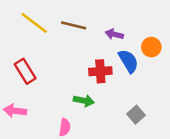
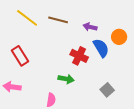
red cross: (100, 71) -> (79, 56), turned 30

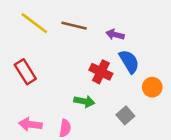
orange circle: (119, 37) -> (152, 87), moved
pink arrow: (12, 87) -> (30, 124), moved
gray square: (107, 90) -> (125, 115), moved

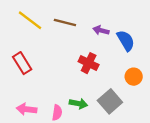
blue semicircle: (129, 62) -> (126, 41), moved
green arrow: (84, 101) -> (78, 104), moved
gray square: (125, 115) -> (110, 101), size x1.5

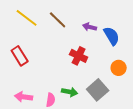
brown line: (65, 23) -> (58, 20), turned 30

